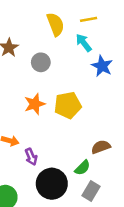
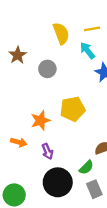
orange star: (35, 104) -> (41, 120), moved
purple arrow: (31, 157) -> (47, 151), moved
gray rectangle: (91, 191) -> (94, 189), turned -54

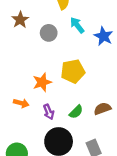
cyan arrow: (87, 51) -> (77, 25), moved
green semicircle: (86, 167) -> (76, 112), moved

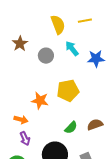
blue star: (104, 36) -> (96, 59), turned -30
orange star: (42, 82) -> (40, 101), turned 30
purple arrow: (49, 112) -> (25, 139), moved

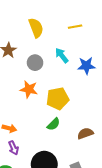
yellow semicircle: (58, 25) -> (36, 28), moved
orange star: (40, 101) -> (29, 89), moved
green semicircle: (71, 128) -> (53, 124), moved

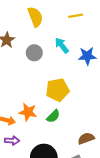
orange star: (29, 89) -> (28, 112), moved
brown semicircle: (85, 133) -> (86, 138), moved
purple arrow: (13, 148) -> (12, 141), turned -64

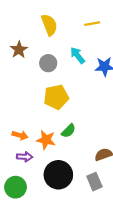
yellow pentagon: (58, 90) -> (56, 97), moved
orange star: (28, 112) -> (46, 140), moved

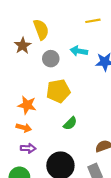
yellow semicircle: (49, 25) -> (41, 29), moved
cyan arrow: (78, 55) -> (79, 51), turned -42
orange star: (46, 140) -> (27, 105), moved

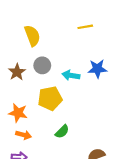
brown star: (23, 46) -> (17, 72), moved
cyan arrow: (79, 51) -> (71, 75), moved
orange arrow: (24, 128) -> (24, 135), moved

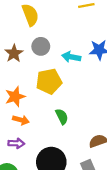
orange star: (18, 113) -> (15, 97), turned -30
green semicircle: (62, 132) -> (62, 116), turned -72

